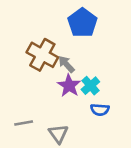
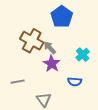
cyan cross: (90, 86) -> (83, 55), moved
gray line: (24, 123) -> (18, 82), moved

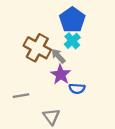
cyan cross: (83, 55) -> (72, 41), moved
blue semicircle: (75, 82) -> (77, 89), moved

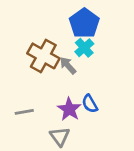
purple star: (61, 75) -> (69, 109), moved
blue semicircle: (77, 89) -> (90, 104), turned 56

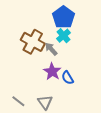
purple star: (69, 109) -> (52, 72), moved
gray line: (24, 112) -> (18, 101), moved, turned 48

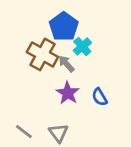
blue pentagon: (63, 17) -> (64, 27), moved
blue semicircle: (68, 78) -> (100, 97), moved

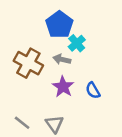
brown cross: (42, 54) -> (28, 63), moved
gray arrow: (66, 64) -> (62, 59), turned -35

